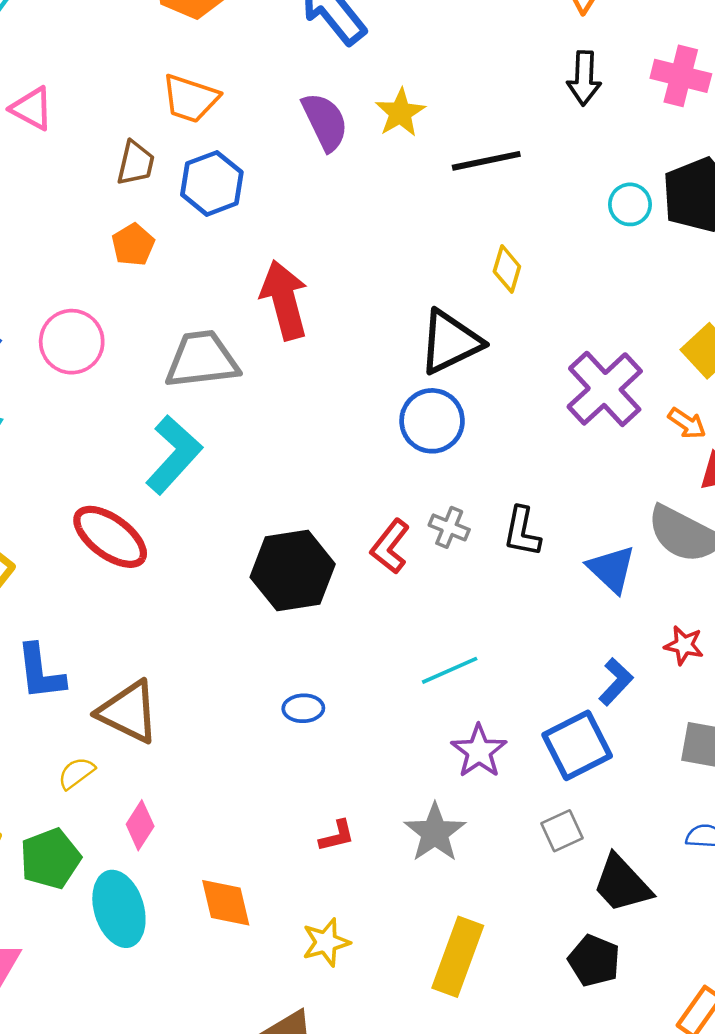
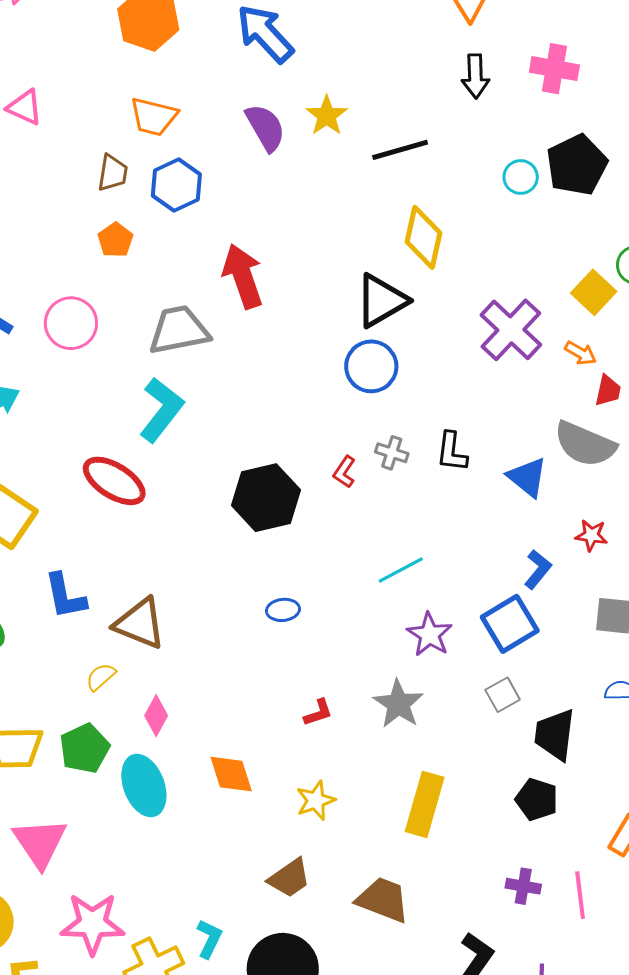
pink triangle: (32, 108) -> (25, 107), moved
yellow diamond: (507, 269) -> (424, 237), size x1.6
red L-shape: (390, 546) -> (344, 472), size x0.7
black trapezoid: (622, 884) -> (555, 735), turned 54

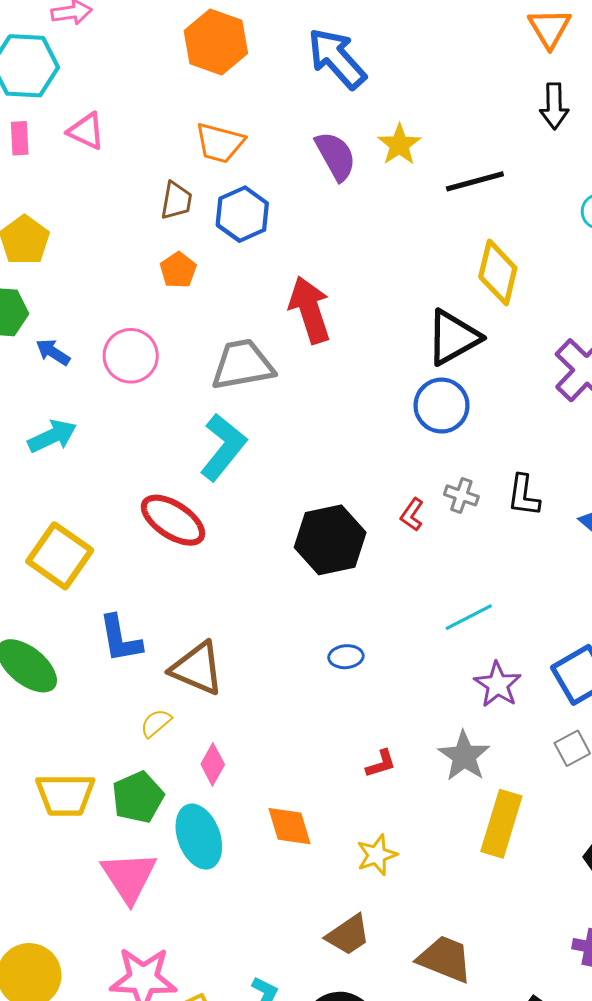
yellow rectangle: (425, 804) -> (501, 824), moved
pink triangle: (40, 843) -> (129, 877), moved

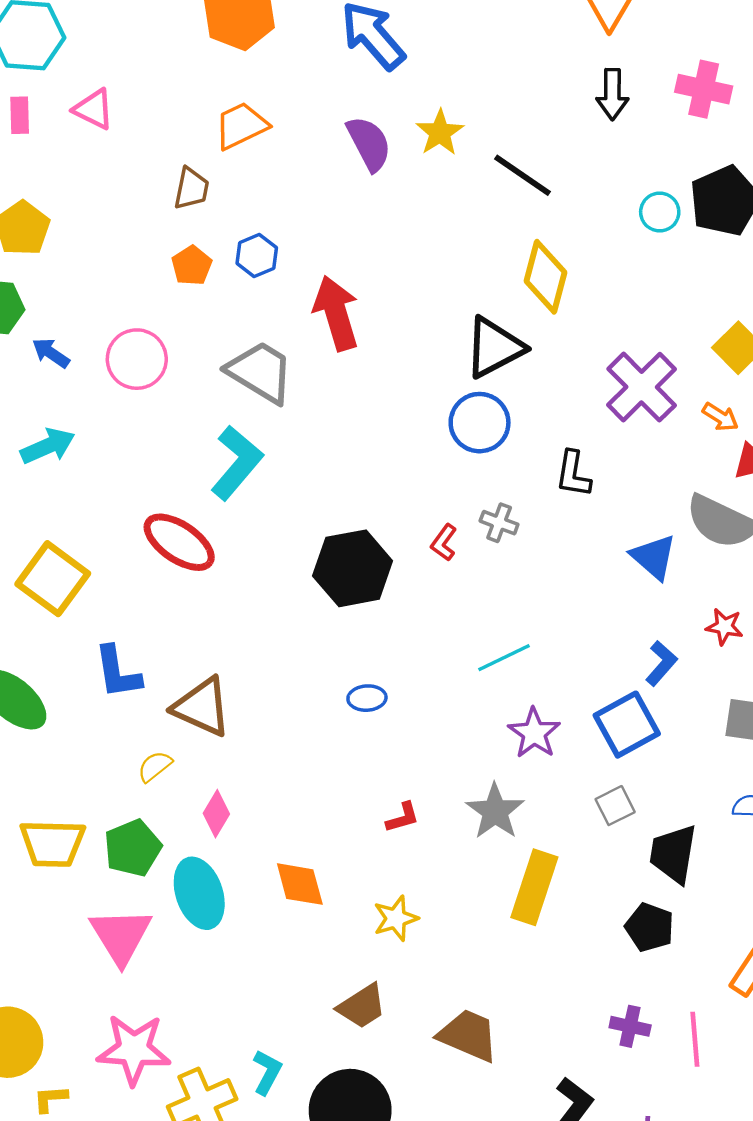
orange trapezoid: (220, 143) -> (241, 126), turned 138
black line: (475, 181) -> (523, 175), turned 48
blue hexagon: (242, 214) -> (257, 256), moved, size x0.7
gray trapezoid: (243, 365) -> (260, 372), turned 40
black L-shape: (524, 495) -> (573, 474), moved

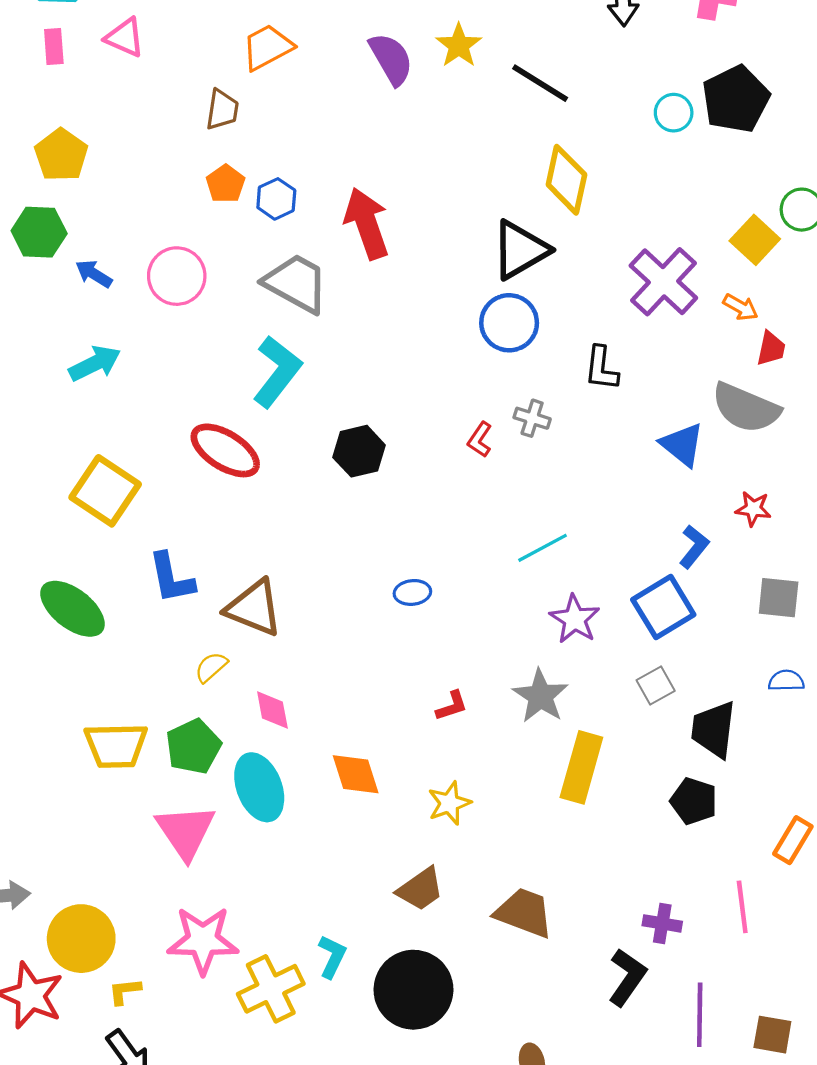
blue hexagon: (257, 256) -> (276, 199), moved
black hexagon: (353, 568) -> (359, 451), moved, size x0.7
pink diamond: (216, 814) -> (272, 710), turned -39
purple cross: (630, 1026) -> (662, 923), moved

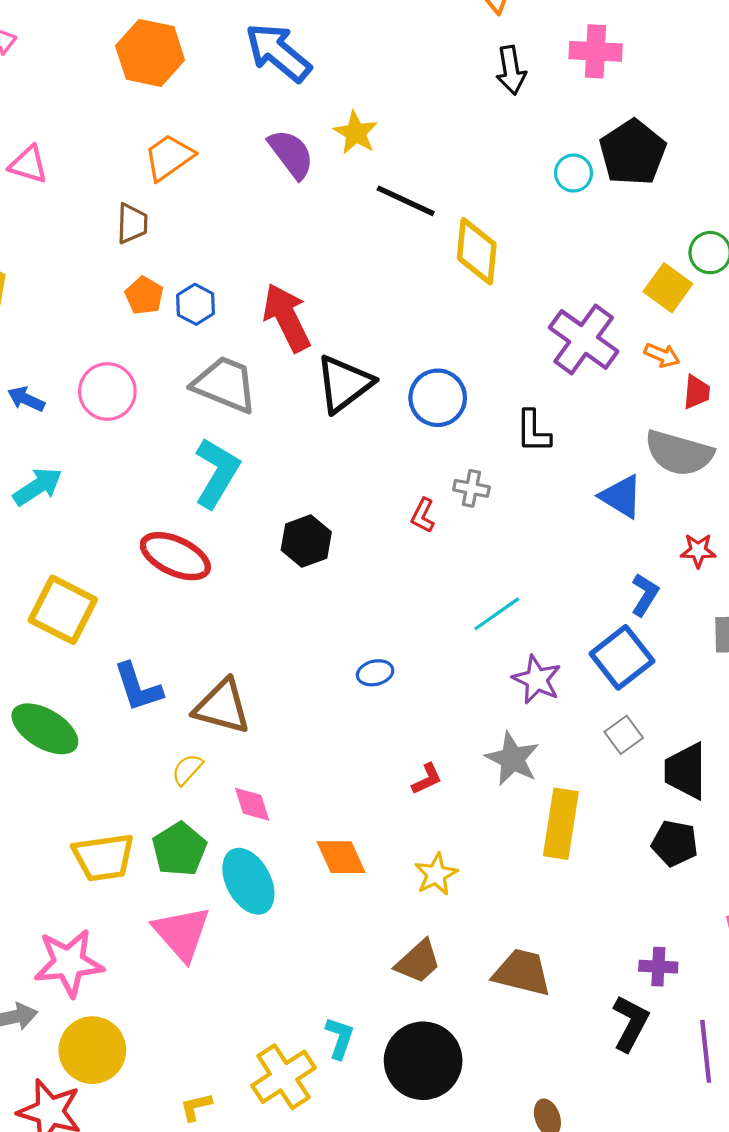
black line: (540, 83) -> (406, 201), moved
black triangle: (520, 250) -> (344, 384), moved
pink star: (203, 940) -> (69, 963), moved
yellow L-shape: (125, 991) -> (196, 1107), moved

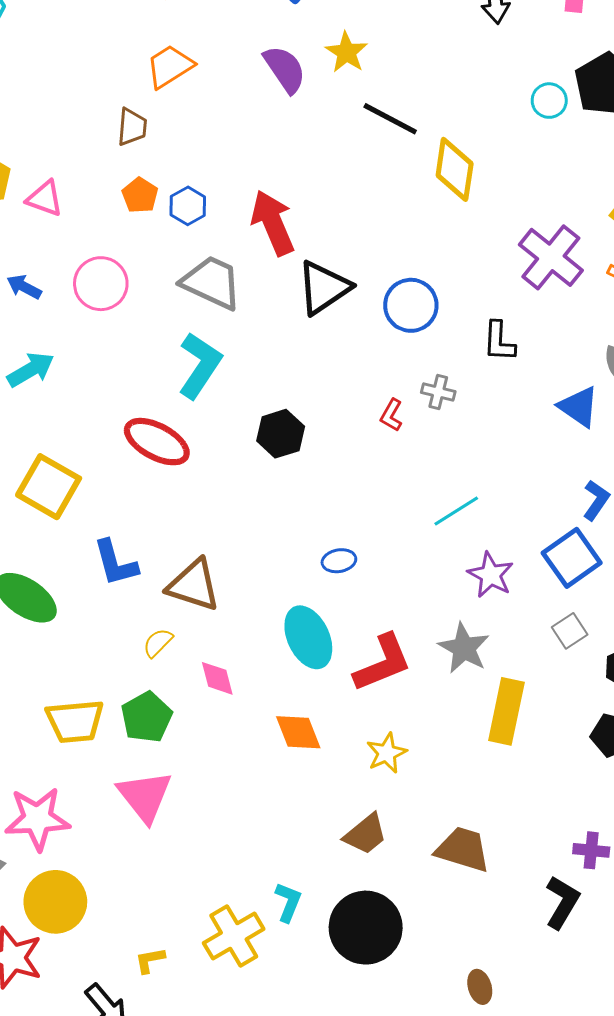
pink triangle: (28, 165) -> (45, 199), moved
red L-shape: (427, 779) -> (383, 663), size x2.0
cyan ellipse: (248, 881) -> (308, 637), moved

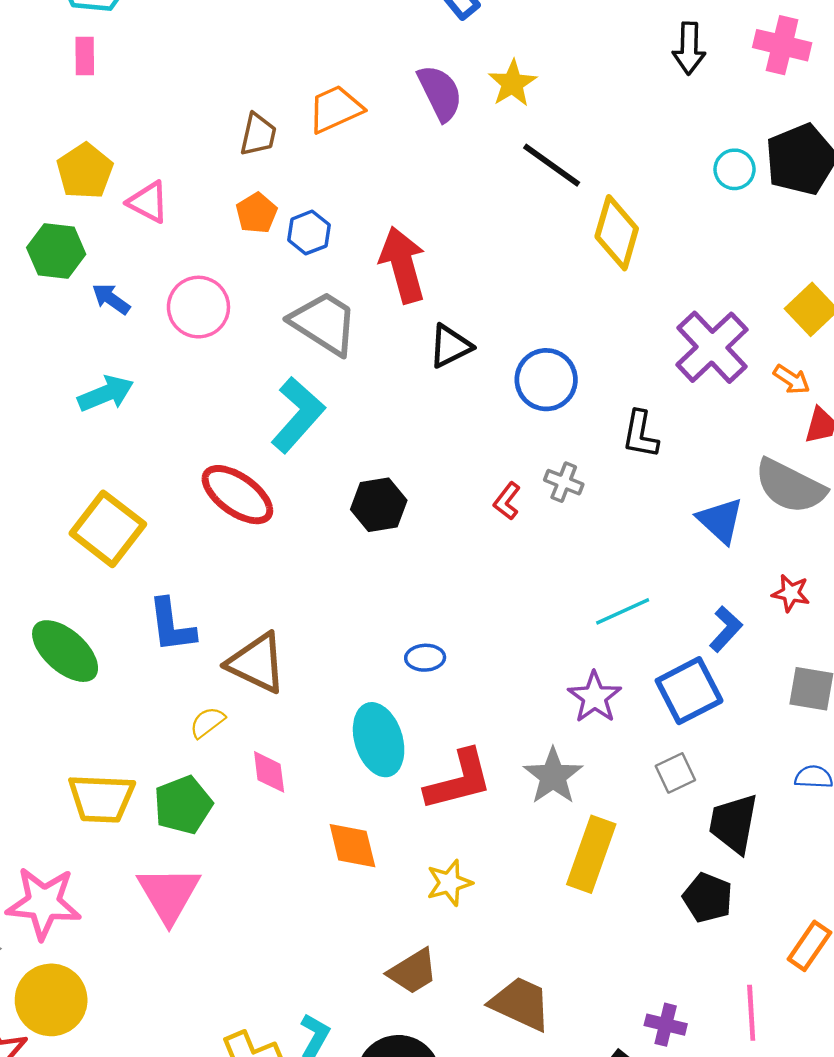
orange trapezoid: (170, 66) -> (335, 109), moved
black triangle: (324, 288) -> (450, 346), size x0.7
cyan line: (456, 511) -> (623, 611), moved

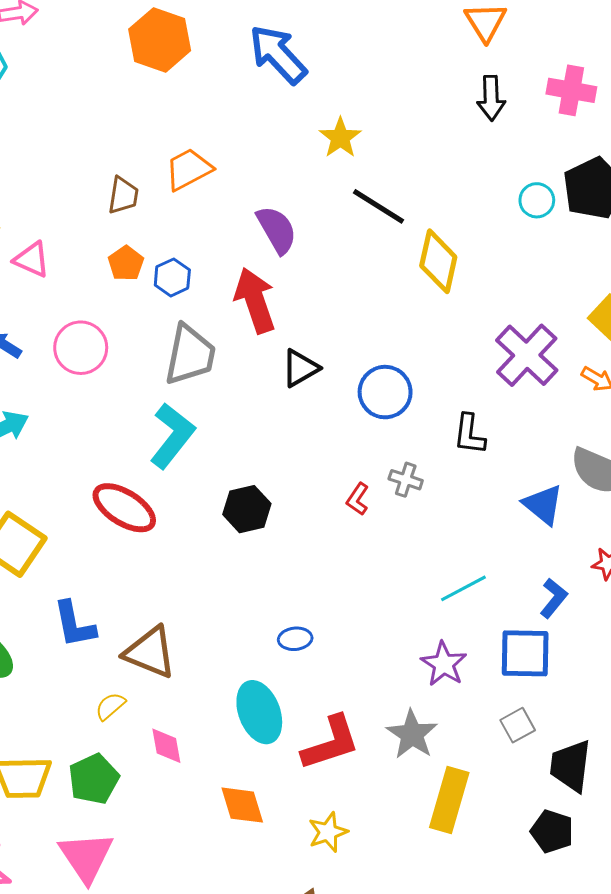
purple semicircle: (440, 93) -> (277, 230), moved
gray trapezoid: (324, 323) -> (190, 355), turned 72
blue square: (689, 691) -> (525, 653), turned 32

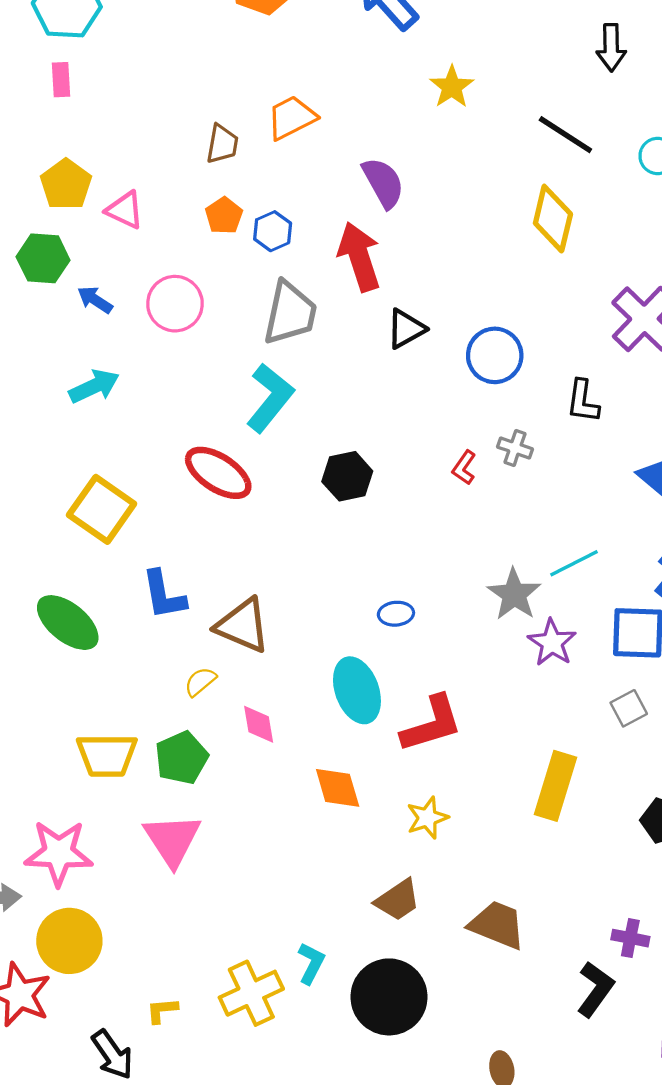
black line: (379, 206) -> (565, 135), moved
gray star: (412, 734) -> (514, 594), moved

